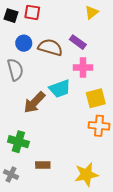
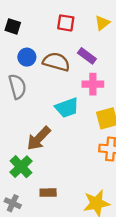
red square: (32, 12) -> (66, 23), moved
brown arrow: (34, 102) -> (39, 138), moved
green cross: (18, 142) -> (21, 167), turned 30

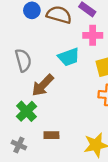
gray semicircle: (17, 87) -> (23, 60), moved

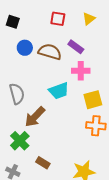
brown rectangle: (51, 135) -> (43, 163), turned 32

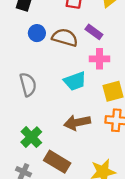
brown arrow: (35, 117) -> (77, 123), moved, turned 35
brown rectangle: (43, 163) -> (57, 162), size x1.6

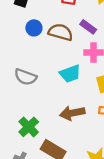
gray semicircle: (28, 85) -> (25, 77), turned 125

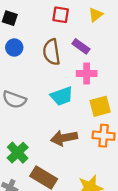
blue circle: (34, 28) -> (14, 48), moved
brown semicircle: (61, 32) -> (52, 52), turned -115

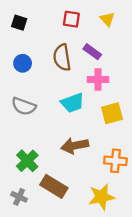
yellow triangle: (96, 15) -> (107, 19), turned -35
blue circle: (14, 48) -> (23, 63), moved
orange cross: (104, 136) -> (115, 161), moved

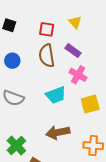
red square: (71, 19) -> (47, 29), moved
yellow triangle: (107, 19) -> (75, 22), moved
pink cross: (98, 80) -> (78, 75), turned 30

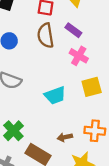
cyan trapezoid: (56, 95) -> (55, 95), moved
brown arrow: (58, 132) -> (65, 137), moved, size x0.6

